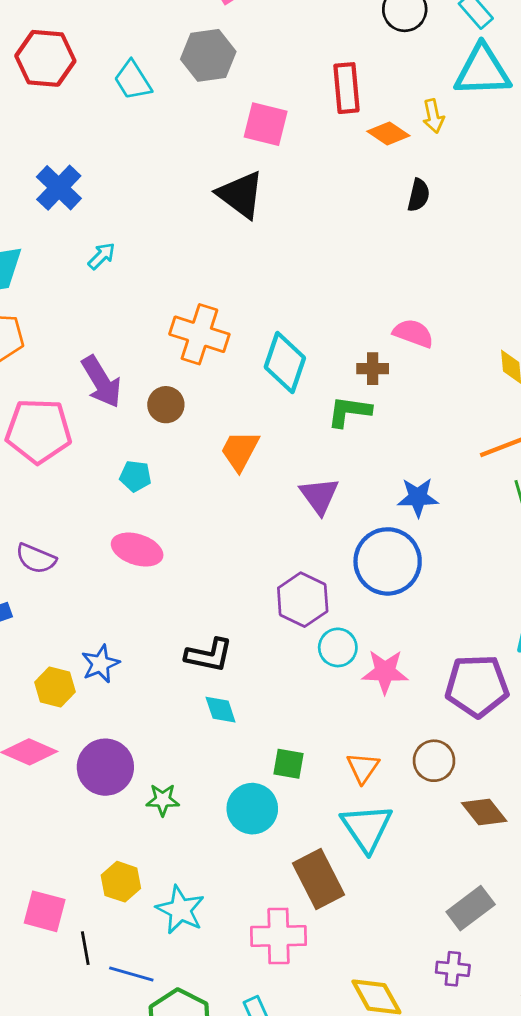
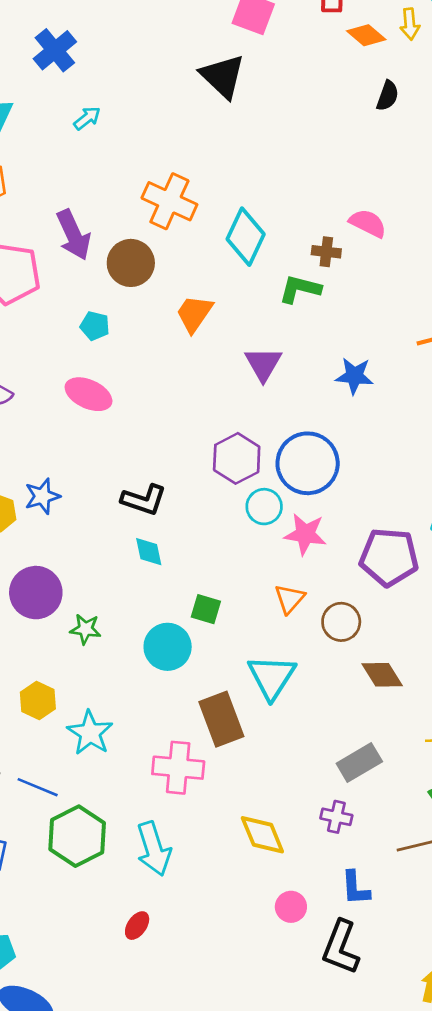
brown circle: (166, 405) -> (131, 263), size x1.4
blue circle: (388, 561) -> (308, 463), moved
orange triangle: (363, 768) -> (289, 599), moved

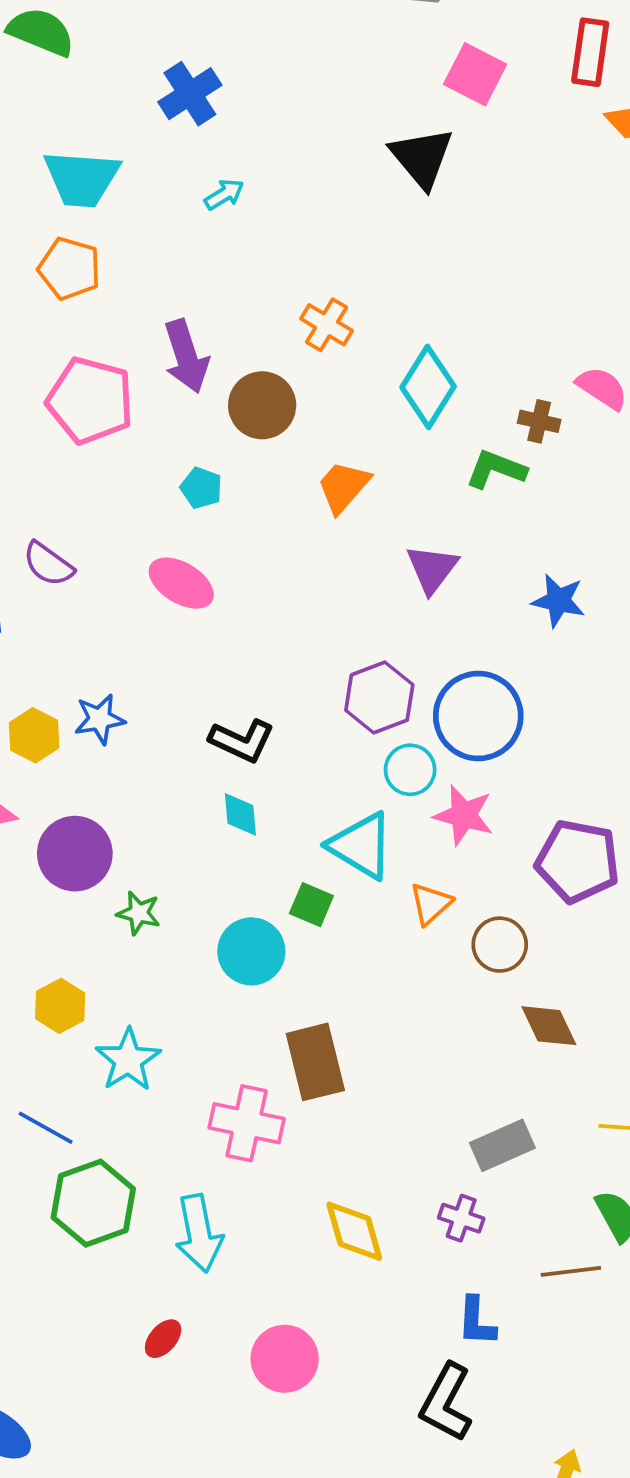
orange cross: (169, 201) -> (327, 325), size x0.7
cyan triangle: (272, 677) -> (361, 846), moved, turned -38
pink circle: (291, 907) -> (285, 1359), moved, size x1.5

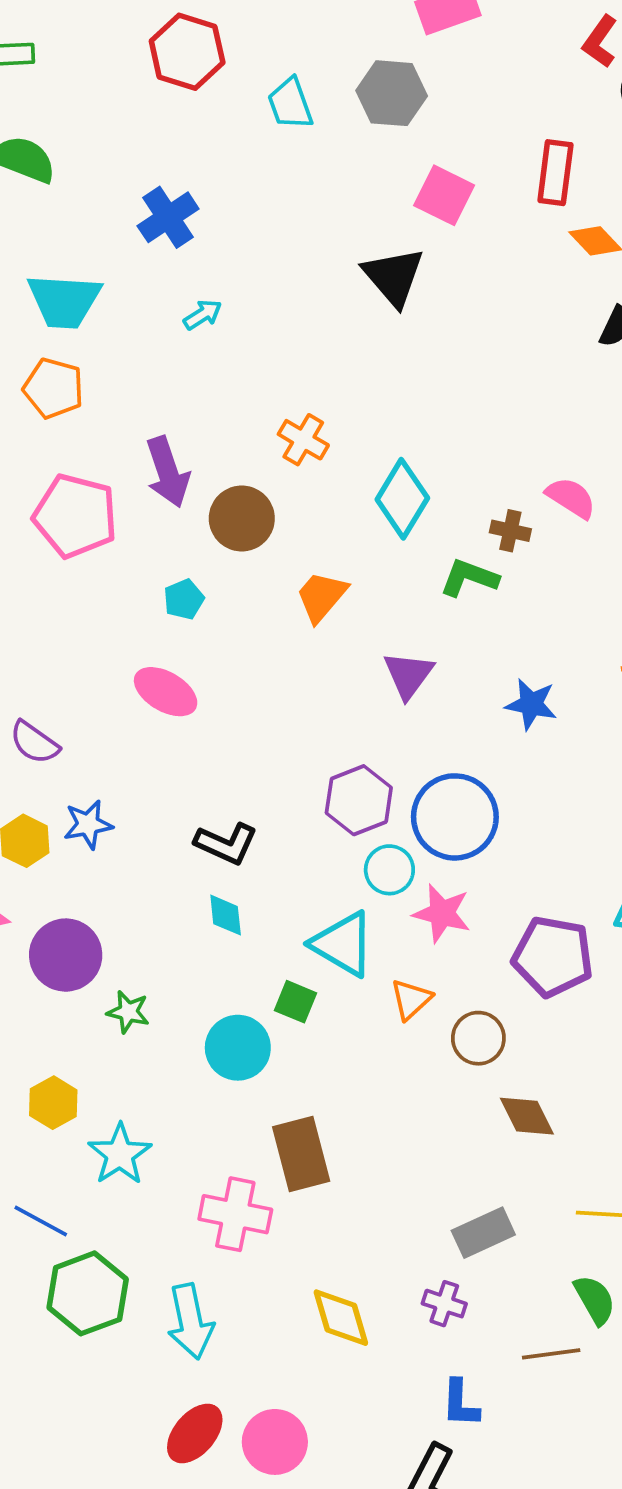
cyan pentagon: (201, 488) -> (184, 599), turned 30
purple semicircle: (48, 564) -> (34, 742), moved
red ellipse: (163, 1339) -> (195, 1433), moved, size x1.6

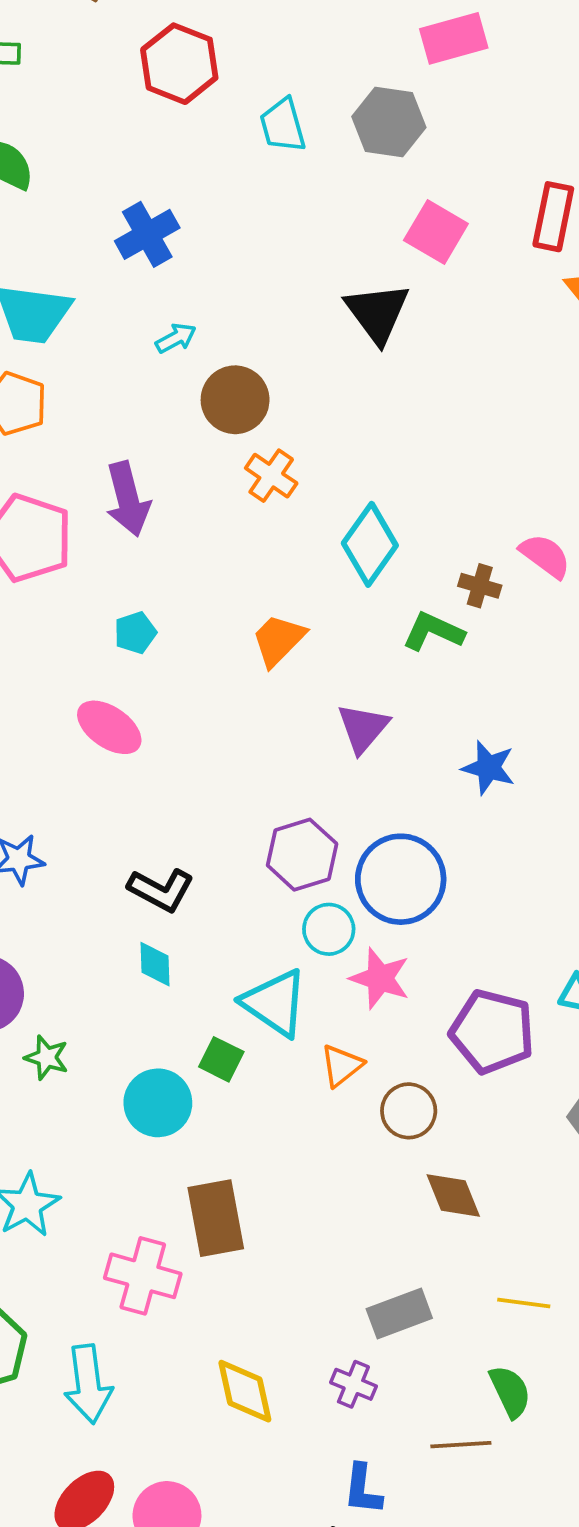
brown circle: (242, 518) -> (235, 400), moved

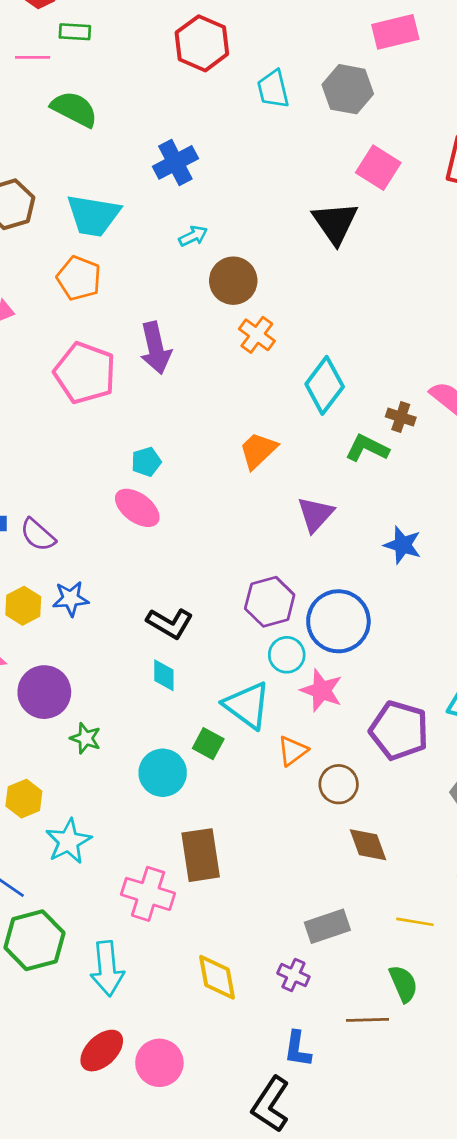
cyan pentagon: (135, 633) -> (146, 462), moved

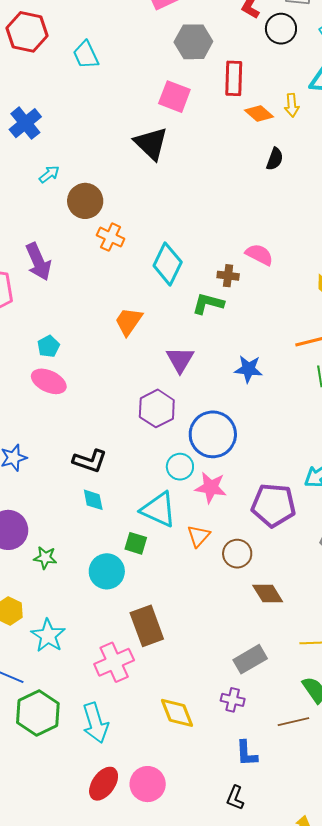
gray hexagon: (348, 89) -> (193, 42), moved
purple hexagon: (270, 602) -> (157, 408), moved
pink cross: (148, 894) -> (114, 662), turned -30
black L-shape: (271, 1104) -> (235, 798), size x0.6

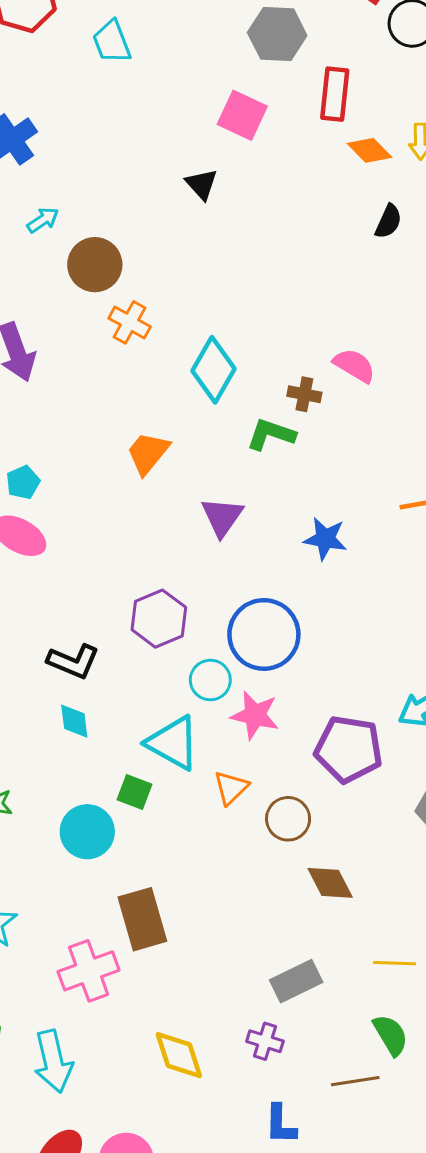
black triangle: (151, 143) -> (202, 184), size x0.6
purple hexagon: (157, 408) -> (159, 619), moved

